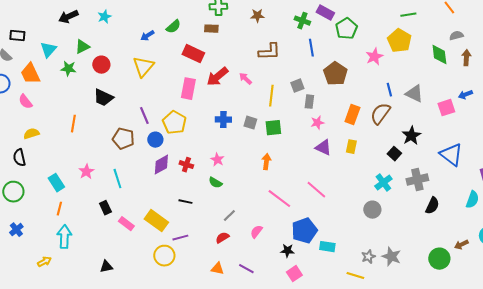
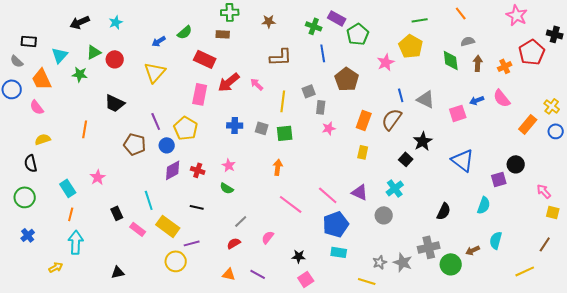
red circle: (101, 65) -> (115, 59), moved
purple triangle: (323, 148) -> (360, 192), moved
cyan line: (117, 179) -> (149, 200), moved
gray cross: (417, 180) -> (429, 247), moved
blue pentagon: (304, 231) -> (336, 224), moved

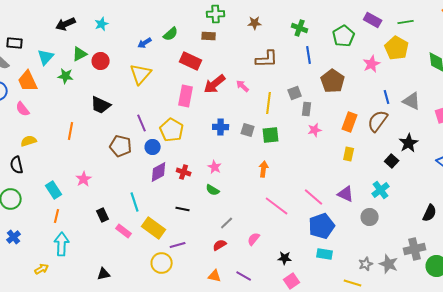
purple rectangle: (337, 18) -> (373, 20), moved

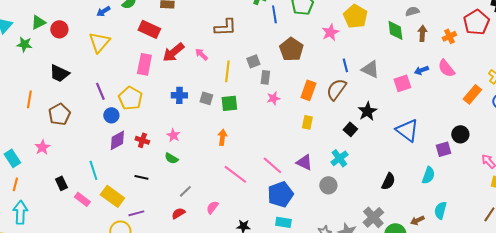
blue line: (309, 55) -> (274, 14), moved
brown pentagon: (121, 146) -> (59, 114), moved, turned 30
gray cross: (415, 249) -> (373, 217), turned -30

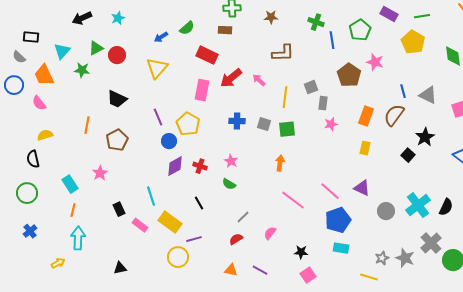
pink star: (330, 32) -> (375, 62), moved, turned -30
cyan cross: (339, 158) -> (418, 205), moved, size x1.4
black line: (141, 177) -> (199, 203), turned 48

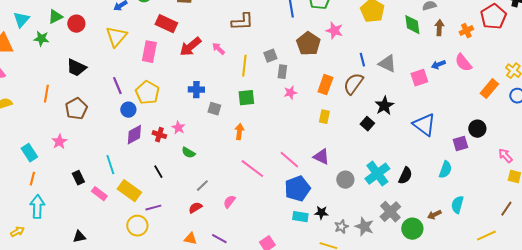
pink rectangle: (202, 90) -> (149, 52), moved
gray square: (264, 124) -> (214, 109), moved
pink star: (231, 161) -> (178, 128), moved
black star: (301, 252) -> (321, 213), moved

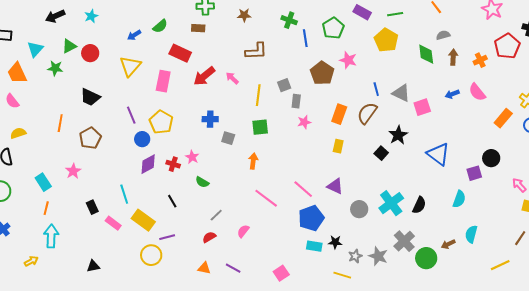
pink square: (419, 78) -> (422, 107), moved

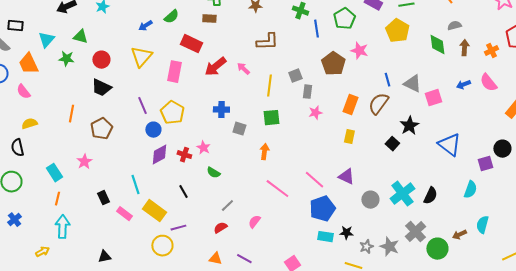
green triangle: (69, 46) -> (80, 37), turned 42
red circle: (90, 53) -> (101, 60), moved

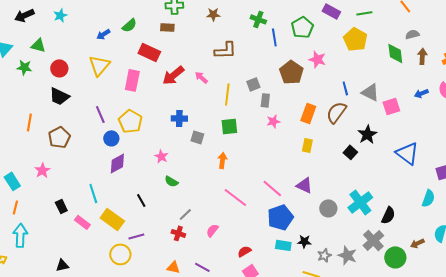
red cross: (184, 155) -> (178, 233), moved
black semicircle: (430, 196) -> (388, 215), moved
red semicircle: (220, 228) -> (244, 251), moved

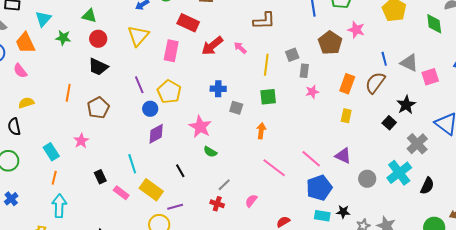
green triangle: (38, 45) -> (89, 16), moved
pink star: (161, 156) -> (200, 127), size x1.6
gray cross: (373, 240) -> (417, 144), moved

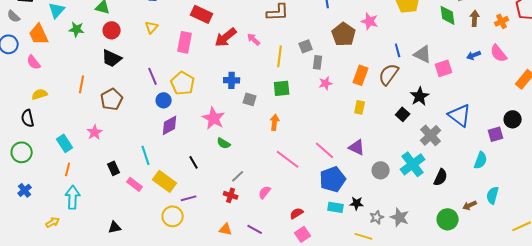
yellow triangle: (138, 36) -> (152, 27), size x0.6

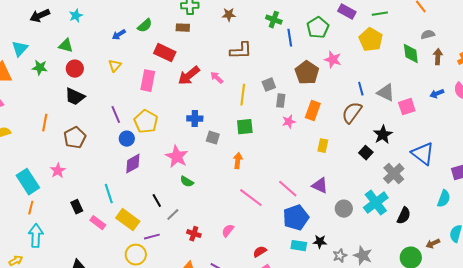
orange rectangle: (361, 75) -> (313, 111), moved
cyan rectangle: (65, 143) -> (28, 182), size x1.4
gray line: (238, 176) -> (173, 215), moved

